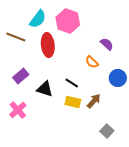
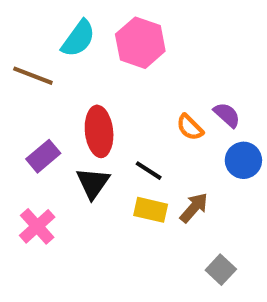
purple semicircle: (107, 44) -> (227, 115), moved
red ellipse: (48, 45) -> (99, 131), moved
black triangle: (45, 89) -> (93, 183), turned 48

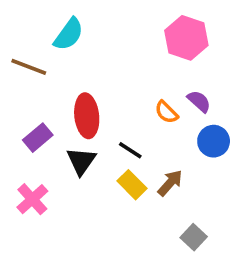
pink hexagon: (140, 43) -> (186, 38), moved
yellow rectangle: (151, 210) -> (132, 185), turned 32

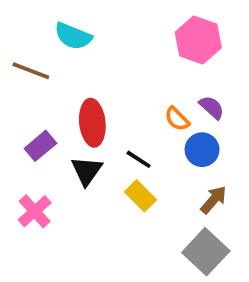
cyan semicircle: (69, 34) -> (73, 36), turned 76
blue circle: (214, 141) -> (202, 150), moved
brown arrow: (170, 183) -> (214, 200), moved
gray square: (194, 237) -> (206, 252), size x1.6

